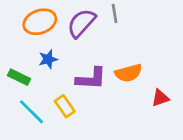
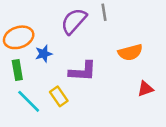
orange ellipse: (40, 22) -> (19, 37), moved
orange semicircle: (128, 73) -> (130, 52), moved
green rectangle: (19, 77) -> (17, 70), turned 54

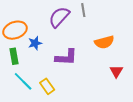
red triangle: (145, 89) -> (116, 71), turned -40
yellow rectangle: (59, 96) -> (47, 86), moved

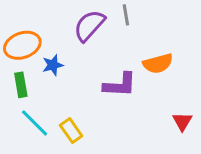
purple L-shape: (66, 57) -> (120, 85), moved
red triangle: (116, 71) -> (182, 121), moved

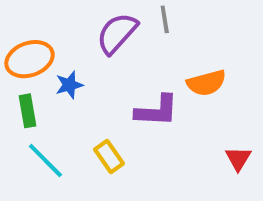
yellow rectangle: (71, 131) -> (109, 156), moved

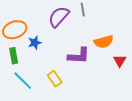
red triangle: (238, 158) -> (120, 61), moved

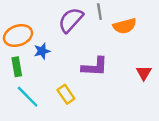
orange semicircle: (104, 42) -> (125, 26), moved

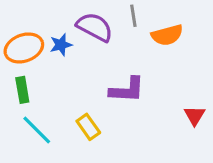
purple semicircle: (71, 20) -> (95, 27), turned 76
blue star: (42, 51) -> (61, 45), moved
red triangle: (144, 73) -> (195, 116), moved

